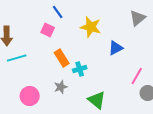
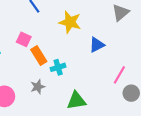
pink square: (48, 30) -> (24, 39), moved
green triangle: (97, 100) -> (76, 101), turned -48

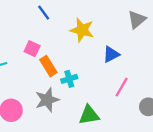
pink line: (119, 75) -> (122, 87), moved
gray star: (38, 87) -> (47, 100), size x1.5

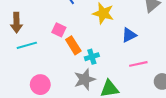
pink line: (122, 87) -> (138, 64), turned 48
gray star: (47, 100) -> (85, 79), moved

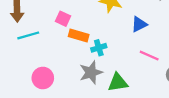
orange rectangle: (73, 45) -> (79, 35), turned -42
pink line: (138, 64) -> (149, 56), turned 36

